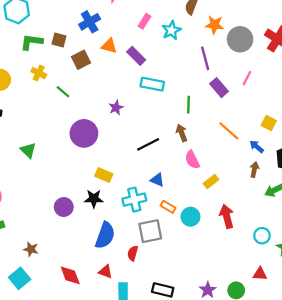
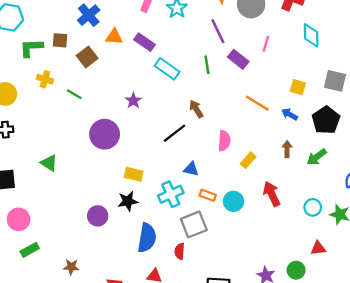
cyan rectangle: (152, 84) -> (167, 69), turned 35
green line: (189, 105) -> (207, 65), moved
brown arrow: (182, 133) -> (196, 109), moved
pink semicircle: (192, 160) -> (224, 141), turned -138
brown arrow: (254, 169) -> (287, 149), moved

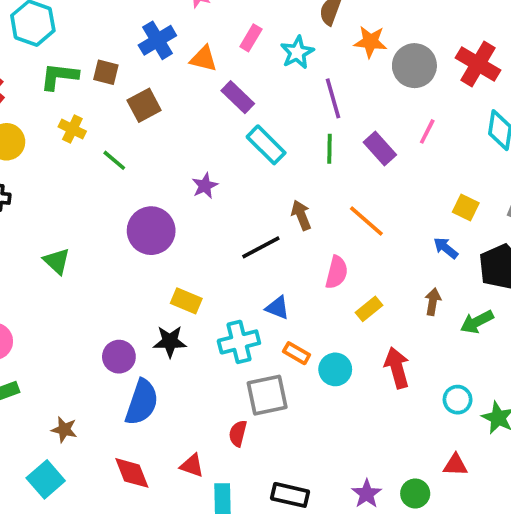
purple line: (218, 31) -> (333, 98), moved
orange triangle: (114, 37) -> (204, 59), moved
orange line: (257, 103) -> (366, 221), moved
blue semicircle: (147, 238) -> (142, 402), moved

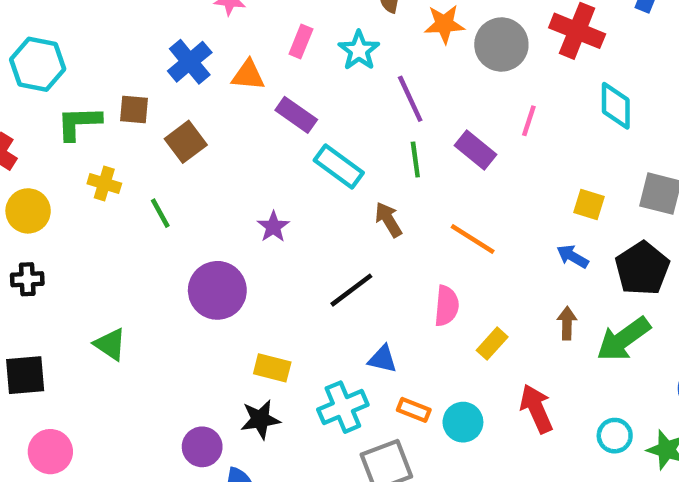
green line: (114, 160) -> (160, 213), turned 30
brown arrow: (301, 215) -> (388, 220), moved
green arrow: (477, 322) -> (623, 339), size x1.4

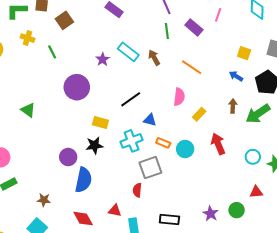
cyan rectangle: (339, 167) -> (128, 52), moved
black line: (351, 290) -> (131, 99), moved

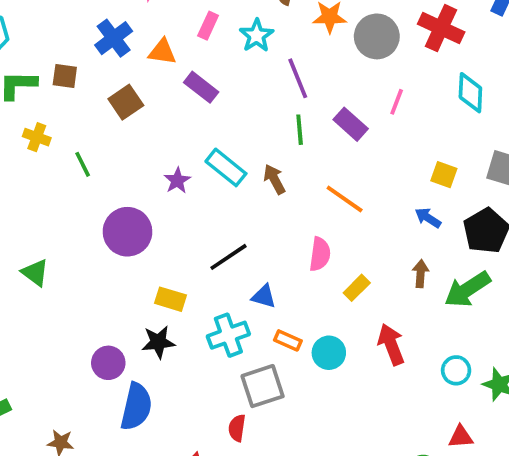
brown square: (64, 20) -> (126, 102), moved

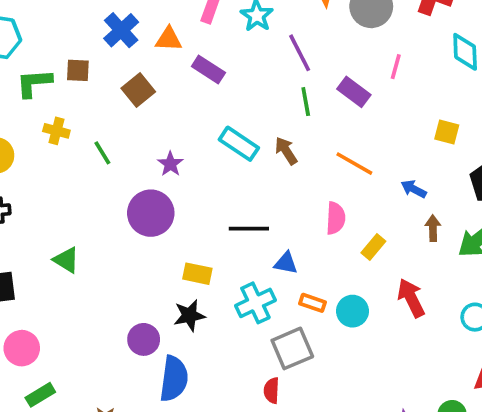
purple star: (177, 180) -> (170, 164), moved
blue arrow: (428, 218) -> (414, 189), moved
black line: (229, 257) -> (249, 229), turned 39

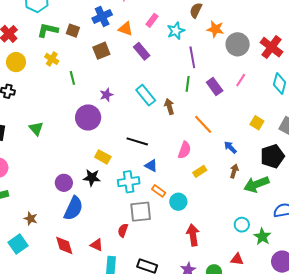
red arrow: (411, 298) -> (193, 235), moved

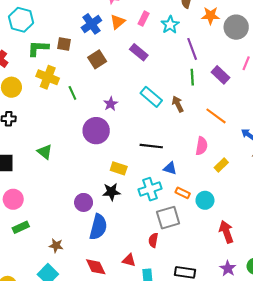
orange triangle: (126, 29) -> (118, 22), moved, turned -49
yellow cross: (52, 59) -> (48, 77), size x1.5

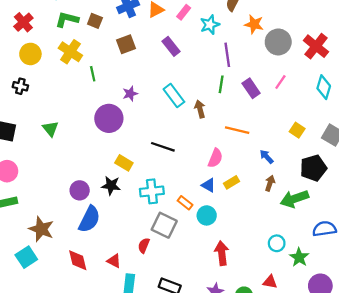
orange line: (216, 116) -> (237, 130), turned -35
blue triangle: (170, 168) -> (208, 185), moved
gray square: (168, 218) -> (164, 225), turned 30
brown star: (56, 246) -> (41, 229), size x1.6

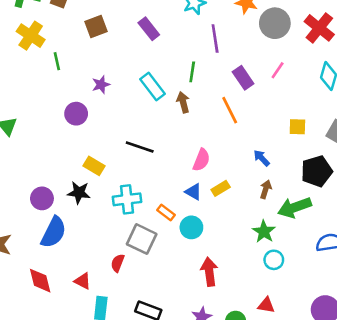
green line: (221, 84) -> (192, 72), moved
purple circle: (109, 118) -> (76, 114), size x0.7
orange line: (237, 130) -> (230, 110), moved, turned 50
yellow square: (297, 130) -> (297, 127), turned -32
green star: (299, 257) -> (264, 232), moved

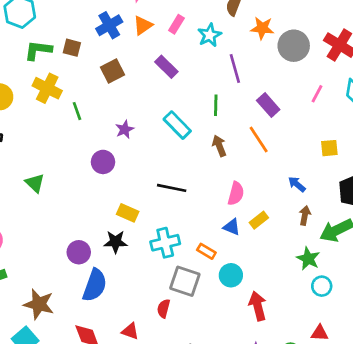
pink line: (278, 70) -> (317, 94), moved
brown arrow: (183, 102) -> (219, 146), moved
cyan circle: (191, 227) -> (231, 275), moved

